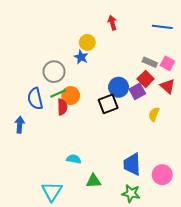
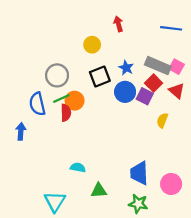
blue star: (81, 57) -> (126, 68), moved
gray rectangle: (150, 62) -> (158, 66), size x1.6
purple square: (137, 91) -> (145, 96), turned -35
black square: (108, 104) -> (100, 77), moved

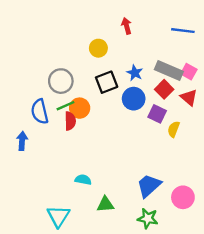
purple square: (145, 96) -> (157, 114), moved
blue trapezoid: (139, 173) -> (149, 186), turned 50

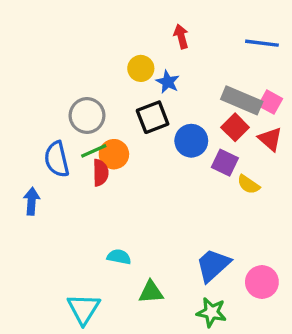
blue star: (135, 73) -> (168, 82), moved
yellow semicircle: (174, 129) -> (248, 184), turned -77

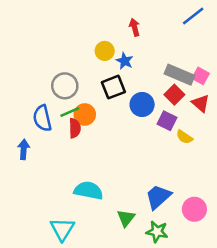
blue line: (262, 43) -> (193, 16), moved, turned -45
cyan semicircle: (119, 257) -> (88, 191), size x1.6
green triangle: (151, 292) -> (126, 218), moved, turned -48

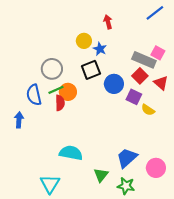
pink square: (201, 76) -> (158, 53), moved

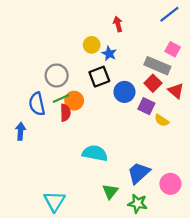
pink square: (158, 53) -> (173, 49), moved
cyan semicircle: (71, 153) -> (95, 153), moved

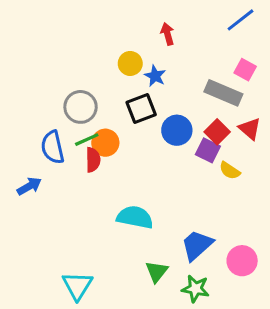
red square: (153, 83) -> (217, 132), moved
blue arrow: (21, 131) -> (29, 186), turned 56

